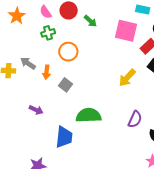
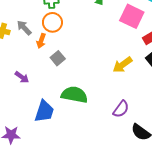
orange circle: (68, 52) -> (52, 22), moved

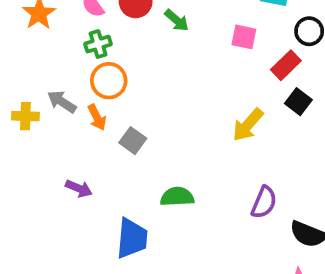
pink square: (132, 16) -> (244, 37), size x0.6
orange arrow: (41, 41) -> (97, 117), turned -32
green semicircle: (74, 95) -> (177, 197), size x0.7

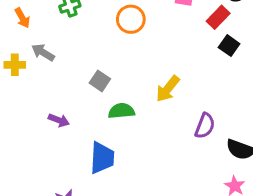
orange circle: (109, 81) -> (131, 19), moved
orange arrow: (97, 117) -> (22, 18), moved
yellow arrow: (248, 125) -> (168, 89), moved
green semicircle: (177, 197) -> (121, 111), moved

